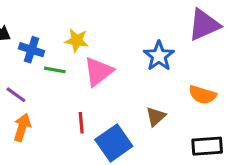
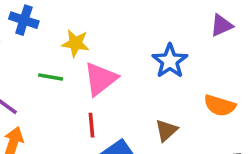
purple triangle: (204, 25) -> (221, 25), size x0.6
blue cross: (31, 50) -> (24, 20), moved
red line: (81, 123) -> (92, 125), moved

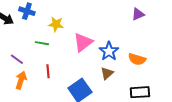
blue star: (170, 61) -> (109, 51), moved
pink triangle: (100, 79) -> (83, 42), moved
red line: (92, 125) -> (48, 71), moved

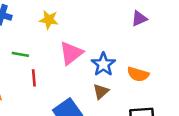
yellow star: (56, 24) -> (49, 20), moved
red line: (48, 71) -> (34, 78), moved

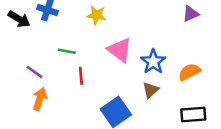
pink triangle: (71, 53) -> (120, 50), turned -45
orange semicircle: (138, 74) -> (189, 72), turned 135

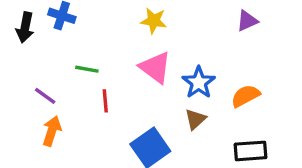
yellow star: (96, 15) -> (154, 21), moved
black arrow: (19, 19) -> (25, 27), turned 70

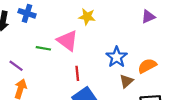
pink triangle: (155, 67) -> (67, 41), moved
red line: (105, 101) -> (77, 73), moved
brown triangle: (195, 119) -> (126, 81), moved

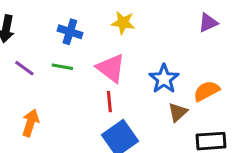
blue cross: (27, 13) -> (70, 32), moved
pink triangle: (67, 41) -> (111, 68), moved
purple line: (16, 66) -> (24, 68), moved

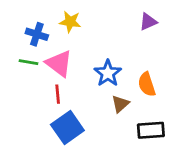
blue cross: (70, 32) -> (37, 34), moved
green line: (62, 67) -> (28, 62), moved
orange semicircle: (206, 91) -> (147, 84), turned -80

